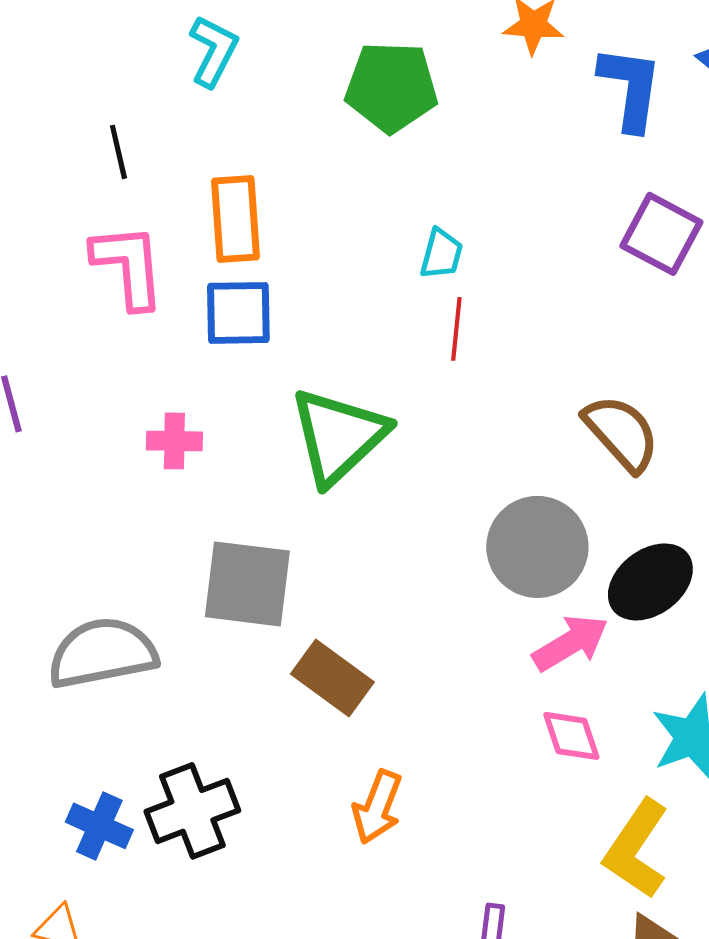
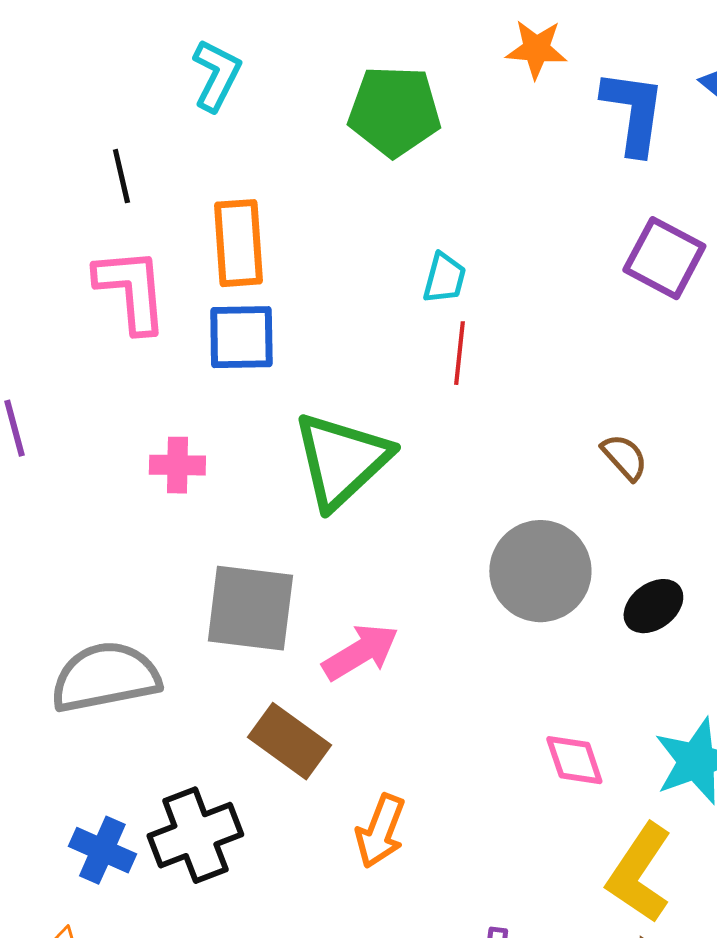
brown semicircle: (621, 433) -> (624, 457), size x0.6
black ellipse: (650, 582) -> (653, 606), size x0.7
pink arrow: (570, 643) -> (360, 652), moved
brown rectangle: (332, 678) -> (289, 741), moved

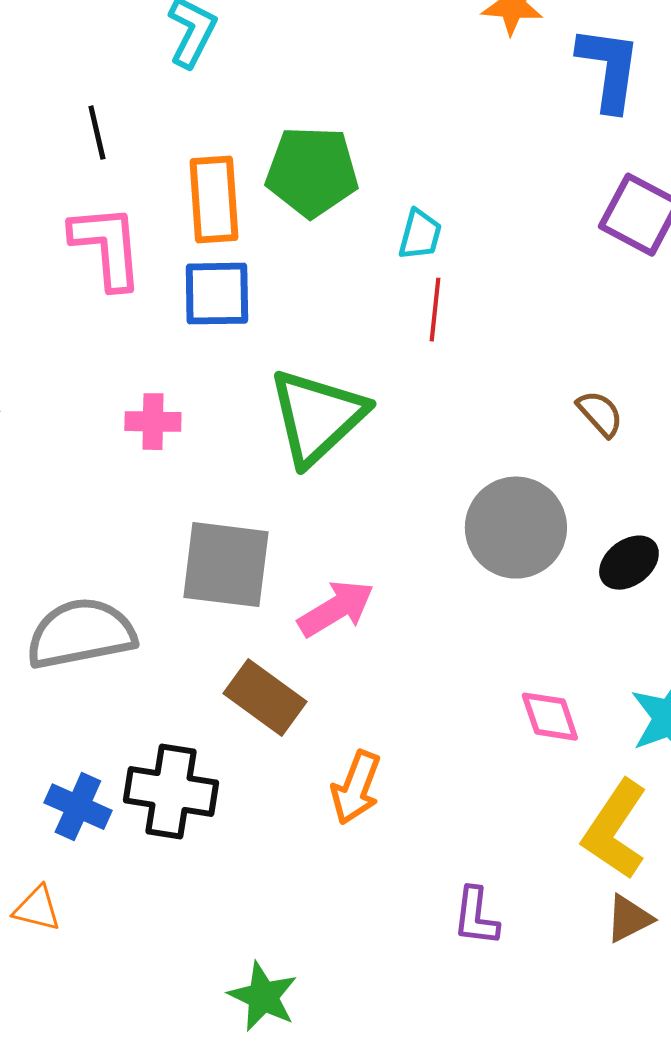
green pentagon: (394, 111) -> (312, 172), moved
black cross: (195, 835) -> (171, 792), turned 30

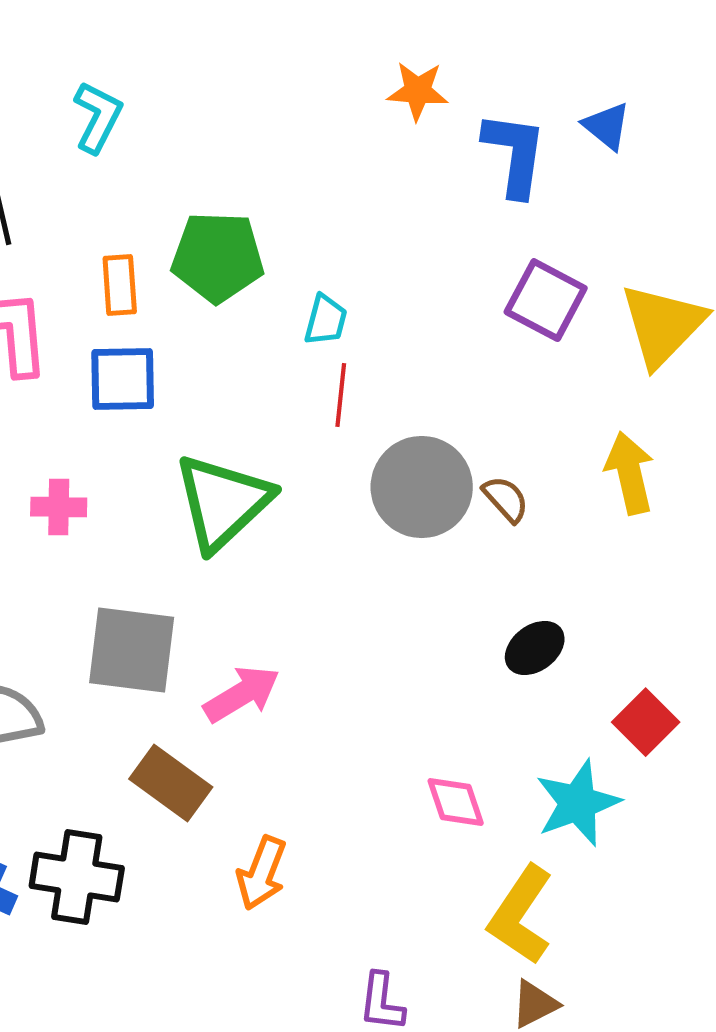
orange rectangle: (214, 200) -> (120, 285), size x0.7
gray circle: (516, 528) -> (422, 487), moved

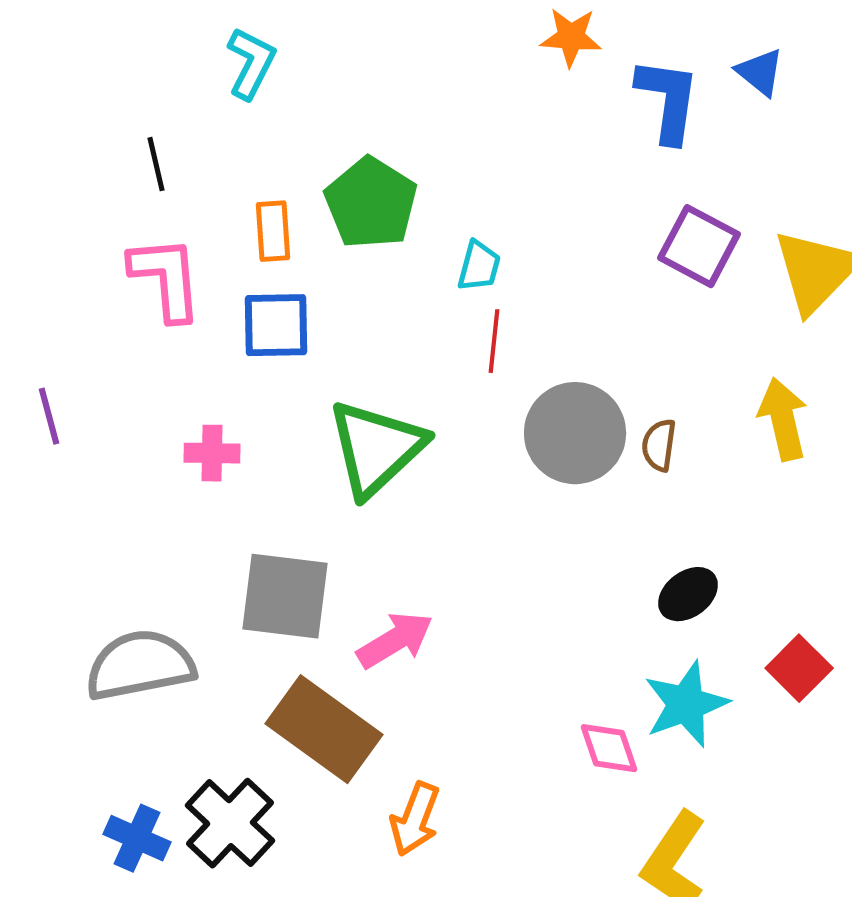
green pentagon: (218, 257) -> (371, 203), turned 30
brown semicircle: (506, 499) -> (659, 445), turned -130
brown rectangle: (171, 783) -> (324, 729), size x1.4
cyan star: (578, 803) -> (686, 704), moved
black cross: (77, 877) -> (230, 823), turned 34

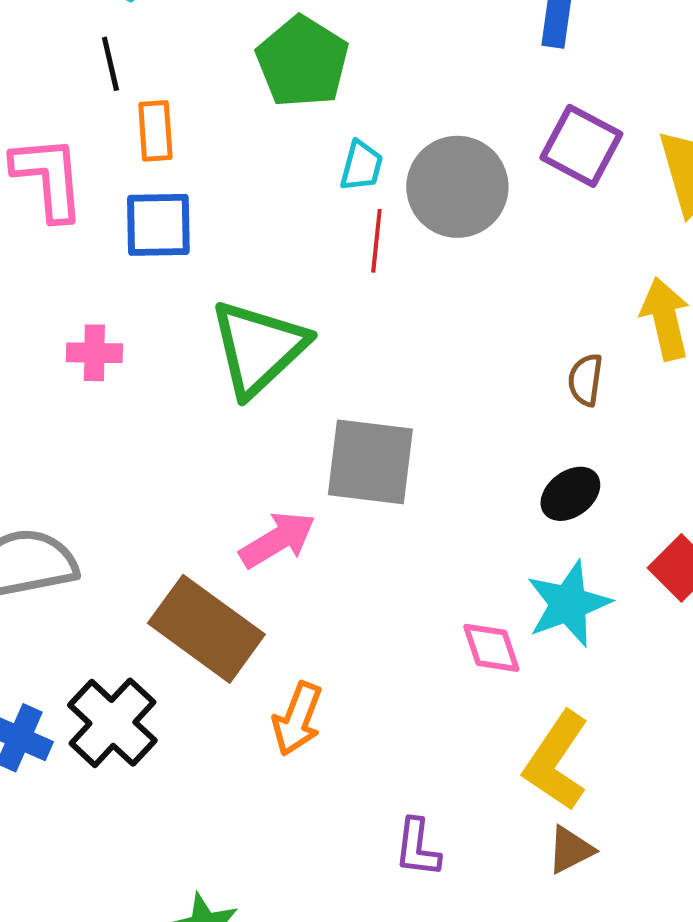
black line: (156, 164) -> (110, 64), moved
green pentagon: (371, 203) -> (302, 62), moved
gray circle: (575, 433) -> (457, 187), moved
brown semicircle: (659, 445) -> (585, 380), moved
gray square: (285, 596) -> (370, 462), moved

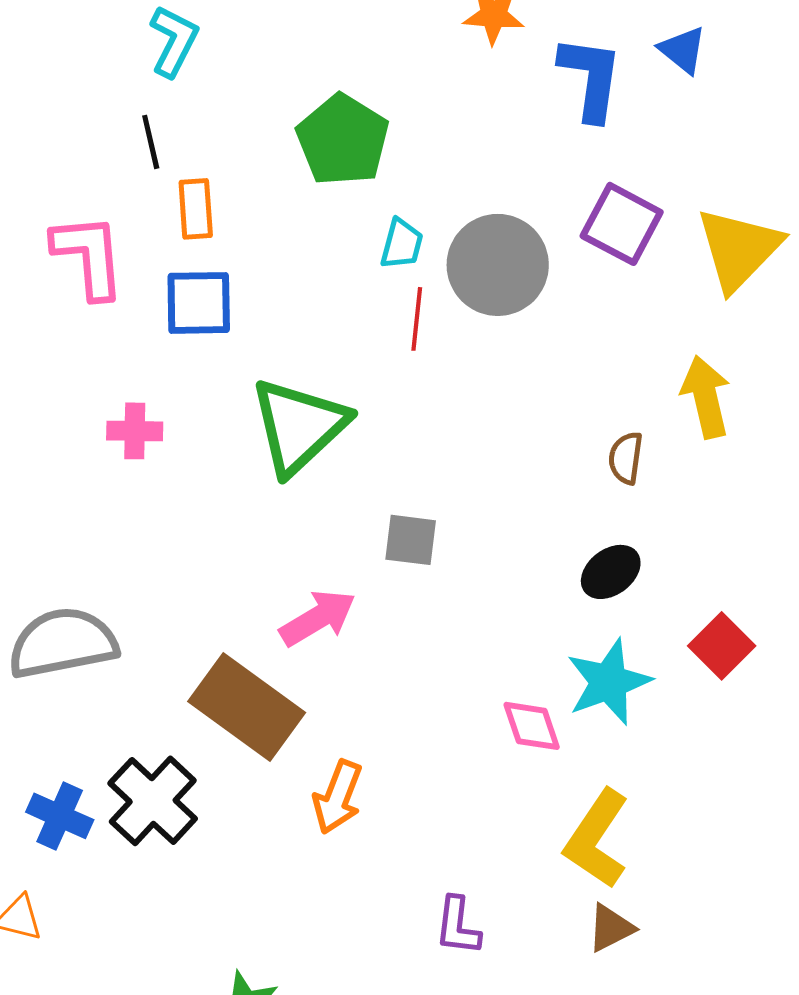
gray square: (370, 462) -> (411, 540), size x0.6

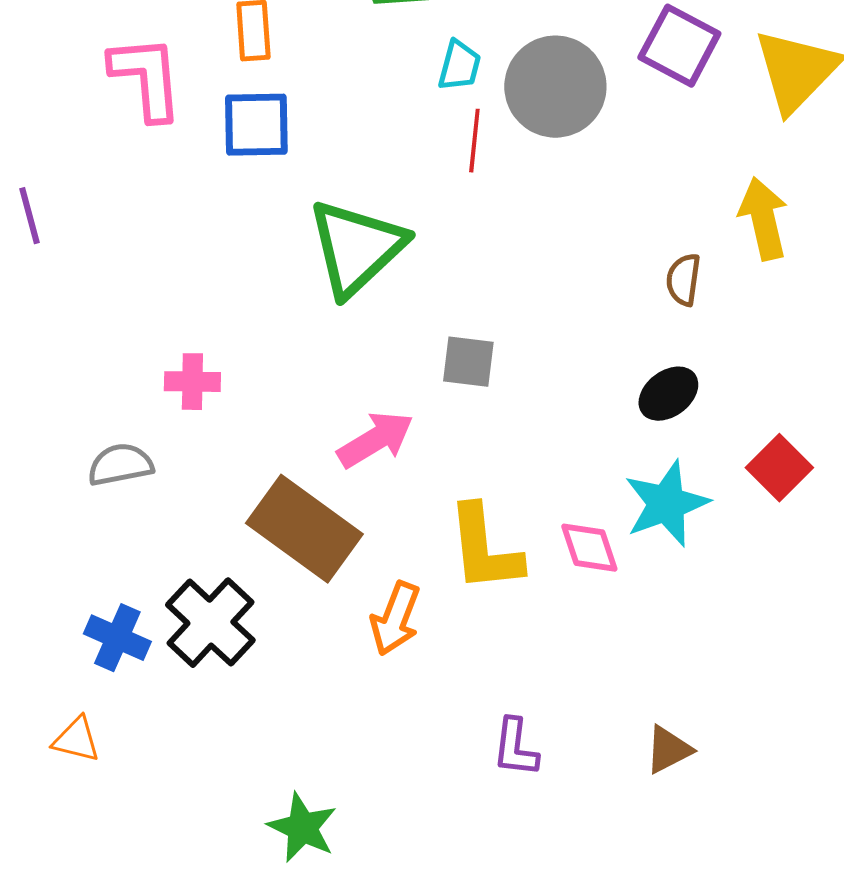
pink cross: (135, 431) -> (192, 382), moved
gray semicircle: (63, 643) -> (120, 465), size x0.6
yellow L-shape: (597, 839) -> (484, 549), moved, turned -40

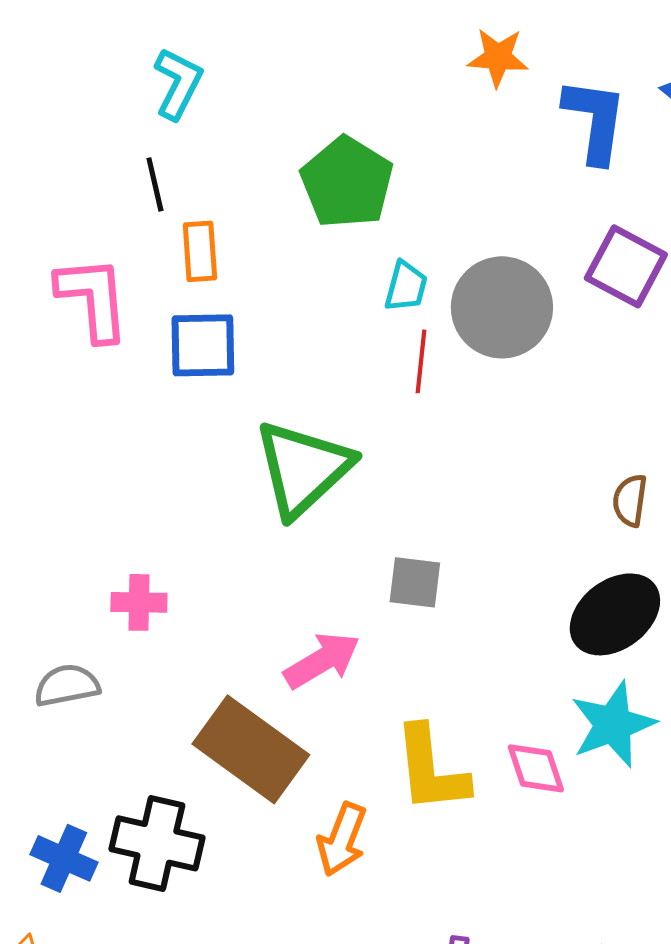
black ellipse: (668, 394) -> (615, 614), size x1.5
black cross: (210, 623) -> (157, 843), turned -30

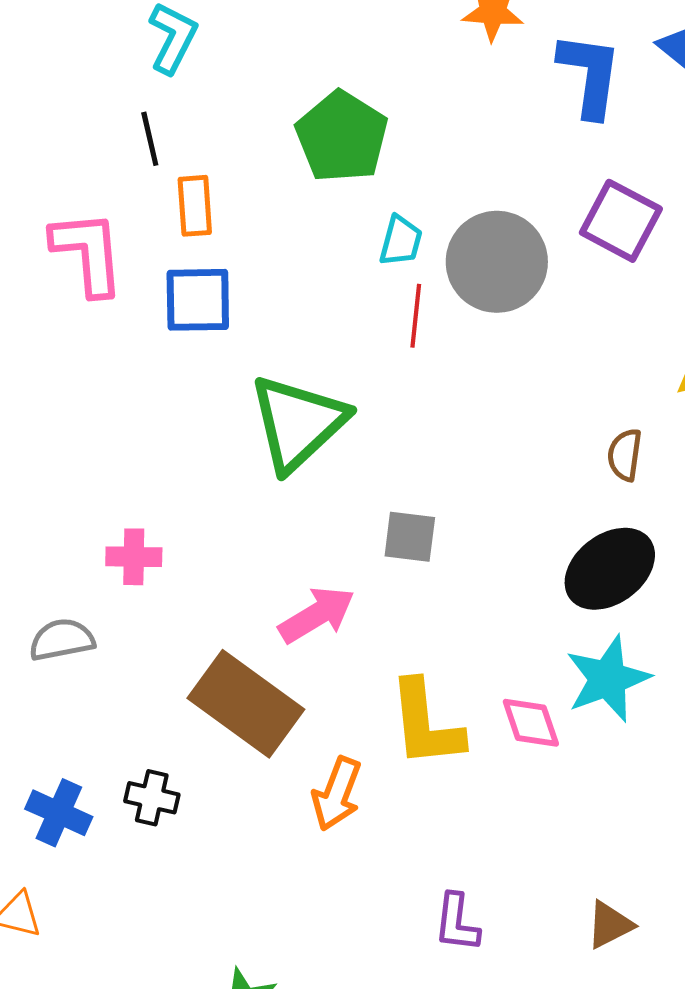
black cross: (157, 843) -> (152, 798), size x0.6

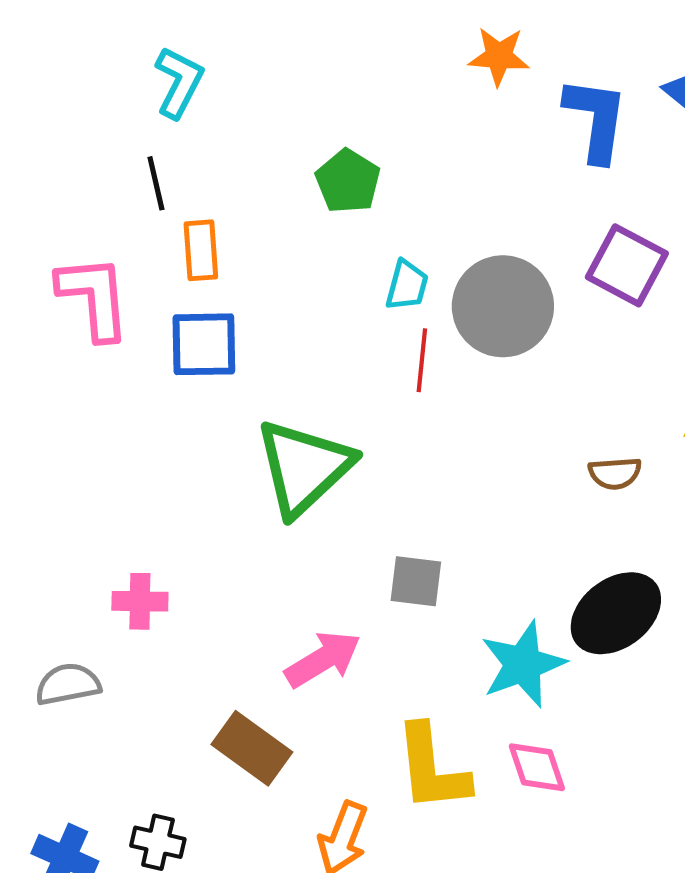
green pentagon: (342, 137) -> (348, 181), size x0.7
brown semicircle: (625, 455) -> (615, 473), moved, turned -102
cyan star: (608, 679) -> (523, 664), moved
brown rectangle: (246, 704) -> (252, 748), size x0.7

